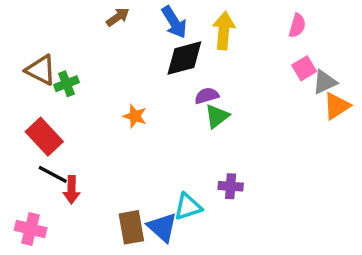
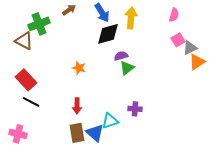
green cross: (66, 84) -> (39, 24), moved, size x1.5
red arrow: (72, 190) -> (77, 106), moved

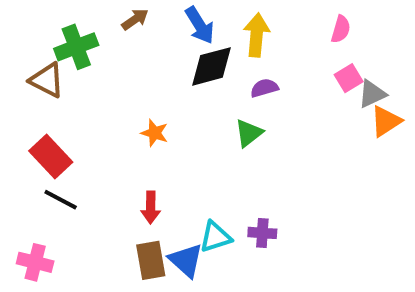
purple semicircle: (121, 56) -> (264, 88), moved
purple cross: (135, 109) -> (262, 233), moved

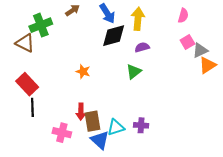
black line: (61, 200) -> (32, 107), turned 60
brown rectangle: (151, 260) -> (93, 121), moved
pink cross: (35, 262) -> (62, 133), moved

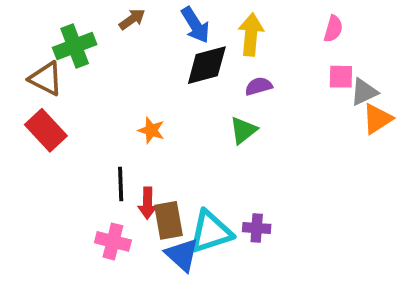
pink square: (187, 42) -> (341, 77), turned 32
red rectangle: (27, 84) -> (46, 130), moved
black line: (32, 107) -> (121, 184), moved
cyan triangle: (116, 127) -> (211, 232), size x1.4

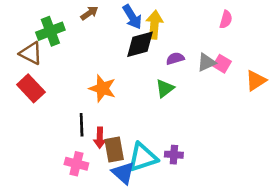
yellow arrow: (251, 34) -> (154, 25), moved
pink square: (341, 77) -> (222, 64), moved, turned 30
gray triangle: (364, 92) -> (206, 62), moved
orange star: (151, 130) -> (102, 88), size x1.5

